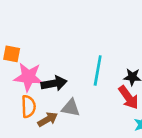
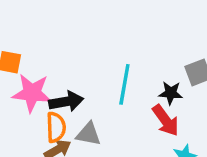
orange semicircle: (28, 106) -> (56, 127), moved

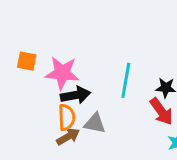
pink star: (32, 93) -> (62, 73), moved

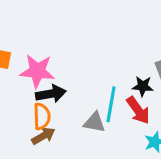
cyan line: (126, 80) -> (111, 104), moved
gray triangle: (95, 123) -> (95, 122), moved

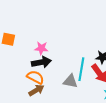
pink star: (37, 71) -> (41, 48), moved, size x0.6
orange semicircle: (42, 116) -> (35, 77), turned -60

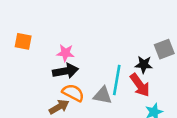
orange semicircle: (35, 77) -> (73, 93), moved

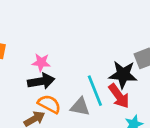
black star: (144, 65) -> (123, 75), size x1.5
cyan line: (117, 80) -> (95, 91), turned -32

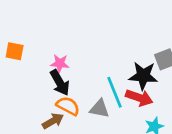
black arrow: (41, 81) -> (60, 83), turned 70
red arrow: (119, 96) -> (139, 98), turned -35

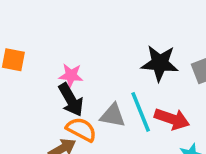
black star: (143, 76) -> (160, 63), moved
gray triangle: (99, 109) -> (113, 115), moved

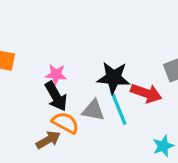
black star: (160, 63) -> (113, 78), moved
red arrow: (172, 119) -> (146, 93), moved

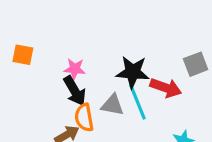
orange semicircle: (65, 123) -> (84, 118), turned -128

